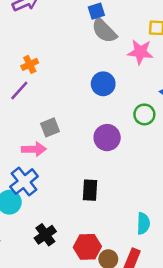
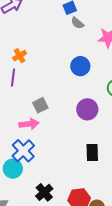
gray semicircle: (104, 31) -> (77, 23), size x0.6
purple line: (19, 91) -> (13, 78), turned -30
black rectangle: (90, 190) -> (92, 152), moved

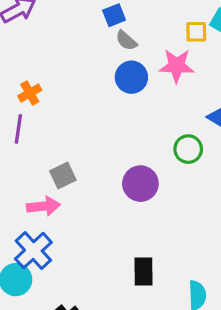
blue circle: (80, 66) -> (131, 77), moved
black rectangle: (92, 152) -> (144, 272), moved

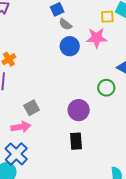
black rectangle: (144, 272) -> (76, 141), moved

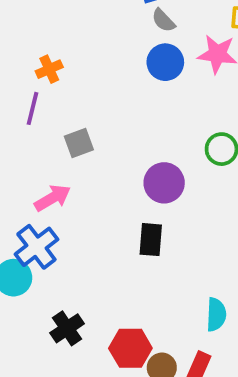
gray square: (32, 108) -> (79, 143), moved
pink arrow: (21, 127) -> (53, 198), turned -30

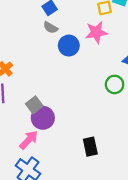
gray semicircle: (163, 20) -> (51, 28), moved
purple circle: (164, 183) -> (43, 118), moved

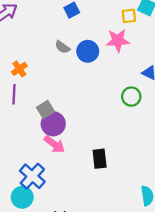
gray semicircle: (51, 28) -> (62, 47), moved
pink arrow: (29, 140) -> (54, 144), moved, turned 78

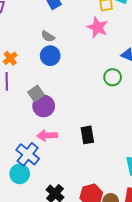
pink star: (118, 40) -> (97, 27), turned 30
blue circle: (88, 51) -> (50, 56), moved
pink arrow: (54, 144) -> (47, 136), moved, turned 144

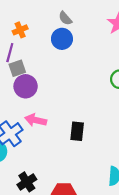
gray square: (36, 93) -> (17, 68), moved
purple circle: (44, 106) -> (26, 86), moved

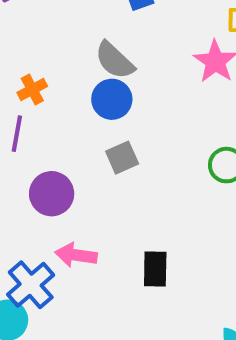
gray semicircle: (65, 18) -> (115, 60), size x1.5
gray square: (17, 68) -> (122, 158), moved

